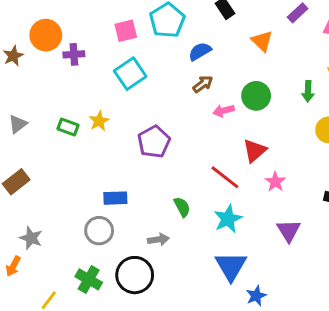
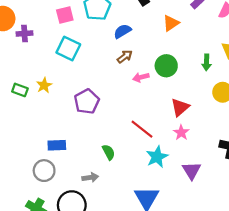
orange triangle: (262, 41) -> (171, 23), turned 42
cyan square: (130, 74) -> (68, 48), turned -30
red triangle: (255, 151) -> (180, 107), moved
cyan star: (228, 219) -> (157, 157), moved

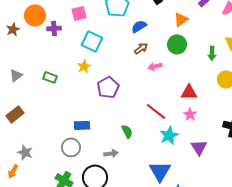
pink square: (65, 15) -> (79, 13), moved
green circle: (166, 66) -> (177, 44), moved
yellow star: (44, 85) -> (84, 66), moved
red triangle: (180, 107) -> (189, 92), turned 42

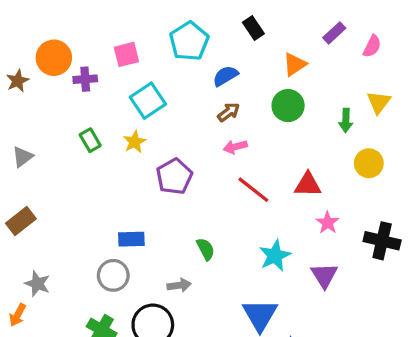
cyan square: (92, 41) -> (148, 101), turned 30
pink arrow: (155, 66) -> (235, 147), moved
green rectangle: (50, 77) -> (90, 140), moved, turned 40
red line: (156, 111) -> (253, 190), moved
pink star: (190, 114) -> (328, 223), moved

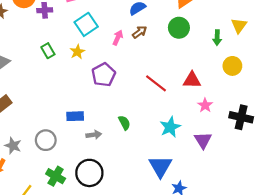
pink arrow: (235, 147) -> (118, 38), moved, turned 128
gray circle: (113, 275) -> (46, 140), moved
gray arrow: (179, 285) -> (94, 135), moved

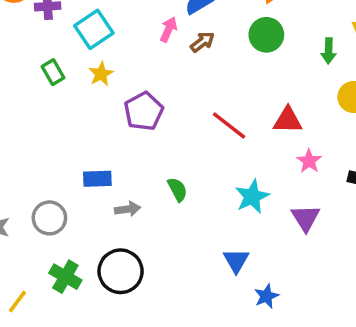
cyan square: (86, 24) -> (94, 29), moved
pink arrow: (118, 38) -> (169, 29), moved
blue triangle: (160, 166) -> (236, 261), size x0.7

